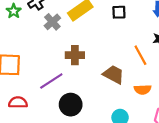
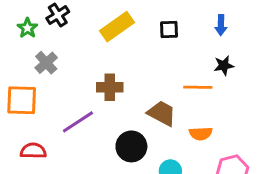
gray cross: (52, 22) -> (46, 63), moved
orange line: (140, 55) -> (198, 87), turned -60
black circle: (71, 105) -> (131, 146), moved

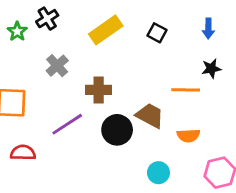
black square: (169, 29) -> (157, 33), turned 30
gray cross: (46, 63) -> (57, 66), moved
black circle: (131, 146) -> (117, 130), moved

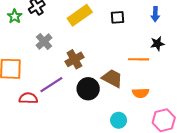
black square: (157, 33) -> (118, 17), turned -32
brown cross: (99, 90) -> (74, 59), turned -30
red semicircle: (23, 153) -> (28, 98), moved

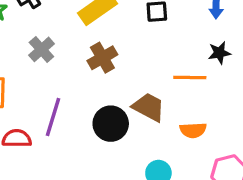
brown cross: (74, 59) -> (102, 58), moved
purple line: (51, 85) -> (53, 117), turned -40

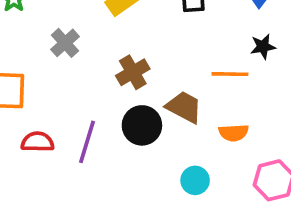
brown cross: (102, 58) -> (133, 72), moved
purple line: (53, 117) -> (87, 142), moved

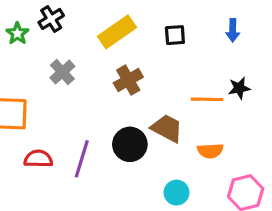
black star: (263, 47) -> (239, 88), moved
brown cross: (133, 72) -> (128, 80), moved

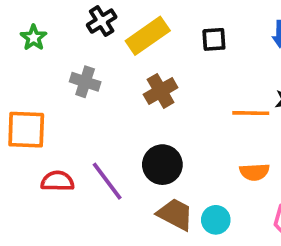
black cross: (51, 19) -> (102, 21), moved
gray cross: (62, 72) -> (85, 82), turned -30
brown trapezoid: (167, 128) -> (175, 214), moved
purple line: (82, 159) -> (107, 181), turned -54

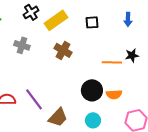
brown cross: (161, 91) -> (63, 50), turned -30
black circle: (162, 165) -> (92, 90), moved
brown trapezoid: (175, 214) -> (58, 117), moved, turned 105

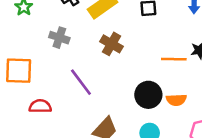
purple line: (34, 99) -> (81, 82), moved

